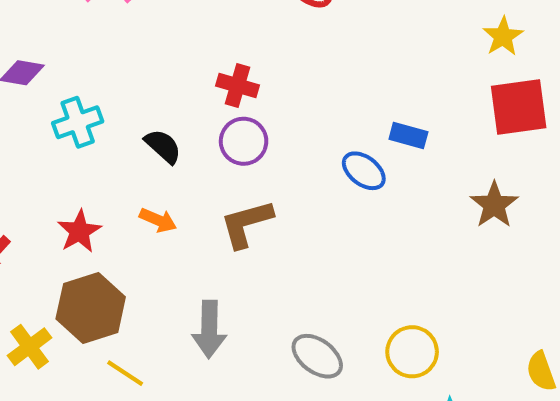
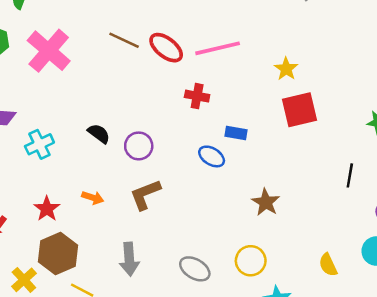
red cross: (238, 85) -> (197, 96), moved
black semicircle: (163, 146) -> (99, 134), moved
brown star: (494, 205) -> (266, 202), moved

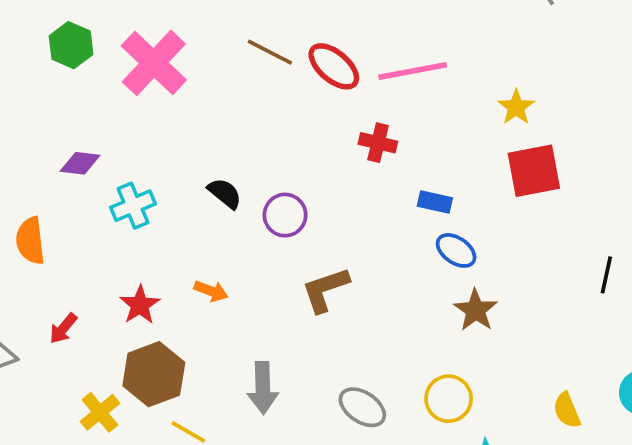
blue ellipse: (212, 156) -> (456, 250), moved
brown L-shape: (145, 195) -> (325, 290), moved

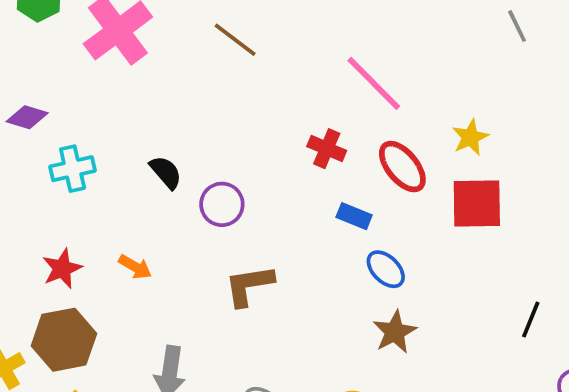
red ellipse: (334, 66) -> (402, 167), moved
pink line: (413, 71) -> (374, 83), turned 46
blue rectangle: (435, 202) -> (354, 216), moved

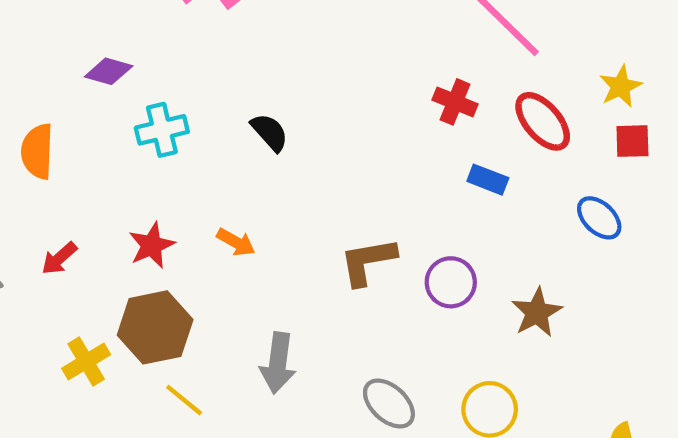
red square: (477, 203) -> (632, 141), moved, size x0.6
purple circle: (222, 204) -> (451, 282), moved
blue ellipse: (386, 269) -> (599, 218), moved

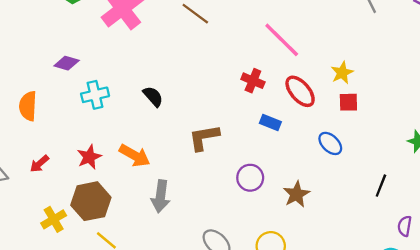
orange arrow: (236, 242) -> (135, 155), size x1.5
brown L-shape: (368, 261) -> (204, 137), moved
gray arrow: (278, 363) -> (161, 196), moved

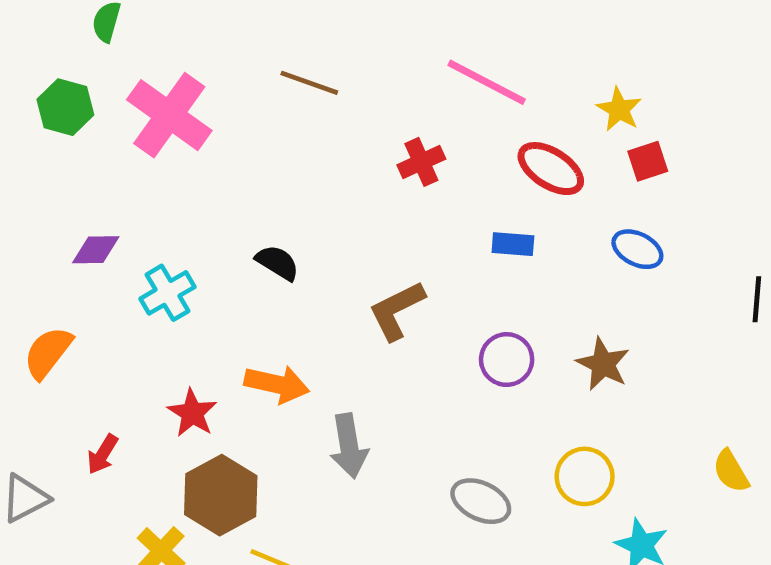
red cross: (253, 81) -> (421, 162), moved, turned -30
orange semicircle: (28, 106) -> (48, 353), turned 52

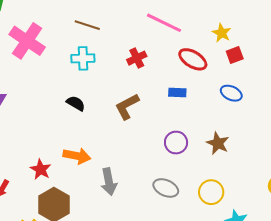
cyan cross: (168, 293) -> (83, 58), moved, turned 30
brown L-shape: (397, 310) -> (127, 106), moved
gray ellipse: (481, 501) -> (166, 188), moved

